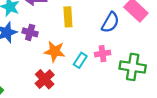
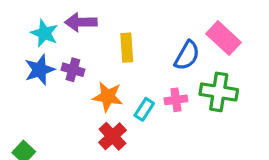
green cross: (133, 67) -> (219, 92), moved
red cross: (45, 79) -> (113, 136), moved

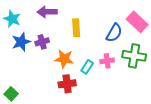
cyan star: (44, 33) -> (12, 19), moved
purple cross: (73, 70) -> (42, 42), turned -32
red cross: (113, 136) -> (67, 84), turned 36

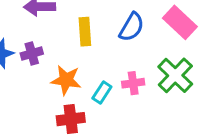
blue semicircle: (114, 33) -> (132, 27), moved
green cross: (134, 56) -> (175, 75), turned 35

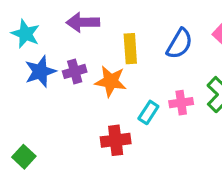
orange star: (66, 80) -> (111, 81), moved

